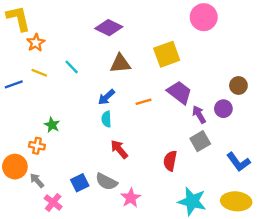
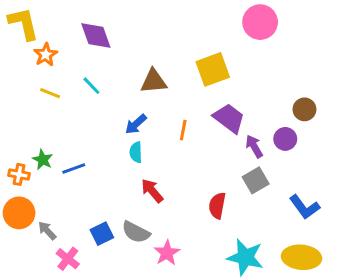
purple diamond: (109, 28) -> (96, 35), moved, turned 44
blue line: (14, 84) -> (74, 169), moved
orange line: (143, 102) -> (183, 130), turned -63
green star: (52, 125) -> (43, 160), moved
orange cross: (37, 146) -> (19, 174), moved

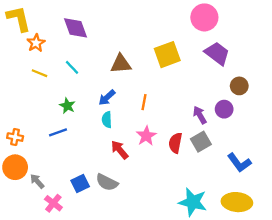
purple trapezoid: (229, 118) -> (217, 53), moved
green star: (43, 160) -> (67, 106), moved
red semicircle: (217, 205) -> (175, 143), moved
pink star: (167, 253) -> (146, 136), moved

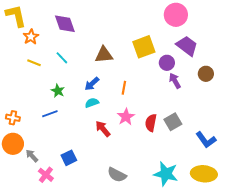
purple circle: (224, 109) -> (167, 63), moved
purple arrow: (200, 115) -> (175, 81), moved
cyan semicircle: (107, 120) -> (92, 103), turned 72
gray semicircle: (107, 182) -> (117, 175), moved

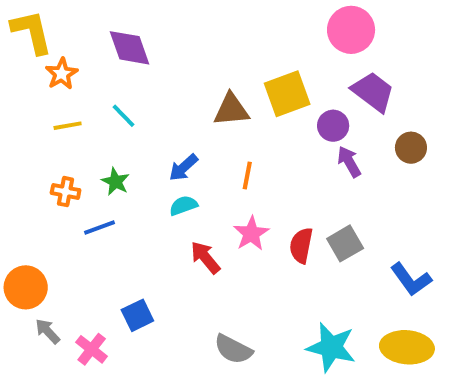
brown triangle: (104, 55) -> (231, 110), moved
yellow line: (34, 63) -> (68, 126), turned -32
orange cross: (13, 118) -> (66, 192), moved
gray arrow: (32, 156) -> (48, 331), moved

